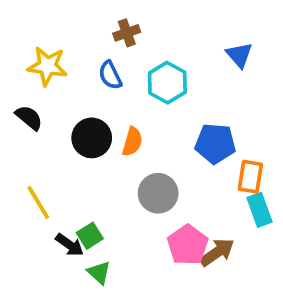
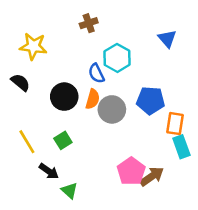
blue semicircle: (110, 75) -> (96, 73), moved
gray circle: (158, 193) -> (112, 109), moved
green square: (90, 236) -> (63, 140), moved

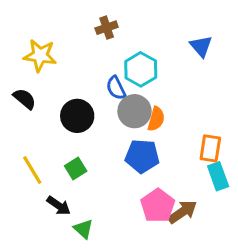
orange semicircle: (93, 99) -> (156, 119), moved
blue pentagon: (151, 100) -> (142, 156), moved
gray circle: (112, 109) -> (134, 111), moved

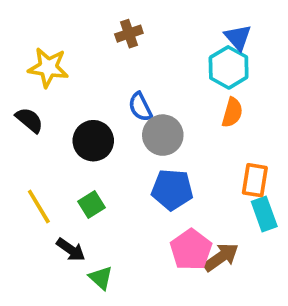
blue triangle: (201, 46) -> (238, 37), moved
cyan hexagon: (141, 69) -> (229, 67), moved
orange semicircle: (156, 119) -> (232, 113), moved

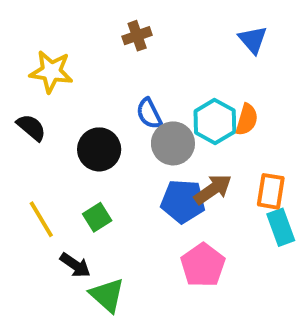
cyan hexagon: (229, 67) -> (215, 121), moved
brown arrow: (221, 257) -> (213, 189), moved
green triangle: (101, 278) -> (107, 295), size x1.4

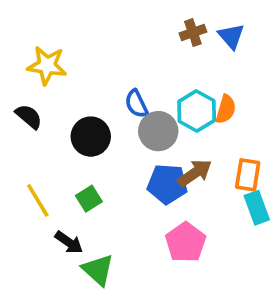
brown cross: (137, 36) -> (193, 33), moved

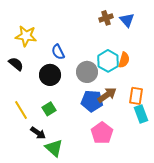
blue semicircle: (136, 104) -> (58, 52), moved

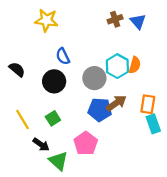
yellow star: (26, 36) -> (46, 20), moved
pink pentagon: (102, 133) -> (86, 143), moved

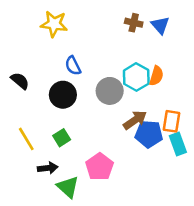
brown cross: (115, 19) -> (134, 23), turned 32
blue pentagon: (100, 110) -> (149, 134), moved
black arrow: (41, 145) -> (48, 168), turned -42

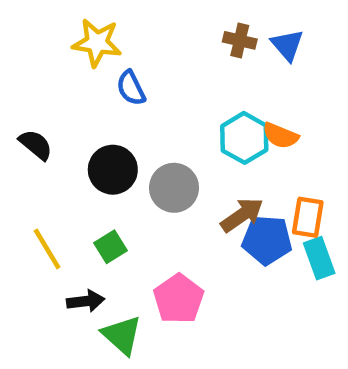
blue semicircle: (73, 66) -> (131, 88), moved
orange semicircle: (156, 76) -> (281, 136), turned 96
gray circle: (110, 91) -> (174, 188), moved

